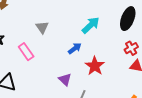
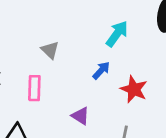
pink rectangle: (26, 52) -> (34, 88), turned 48
purple triangle: (65, 79) -> (80, 116), moved

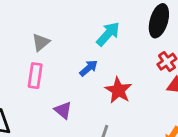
gray triangle: (50, 50) -> (41, 42), turned 30
pink rectangle: (34, 88) -> (35, 76), moved

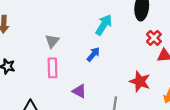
red star: (118, 90) -> (140, 81), moved

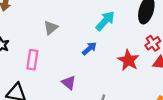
pink rectangle: (53, 68) -> (32, 60), moved
red star: (140, 81) -> (128, 60), moved

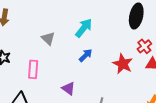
cyan arrow: (105, 21) -> (84, 28), moved
gray triangle: (51, 28) -> (48, 38), turned -32

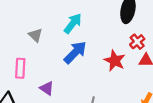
blue arrow: (86, 55) -> (75, 52), size x1.6
purple triangle: (68, 89) -> (47, 88), moved

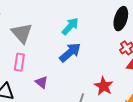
gray triangle: (35, 35) -> (22, 33), moved, size x1.6
red star: (115, 61) -> (104, 86), moved

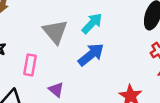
gray triangle: (22, 33) -> (55, 32), moved

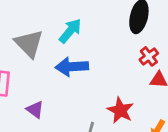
blue arrow: (91, 55) -> (72, 67), turned -140

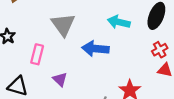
cyan arrow: (70, 31) -> (119, 22), moved, turned -125

